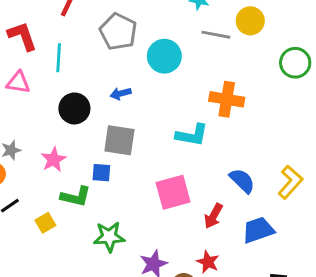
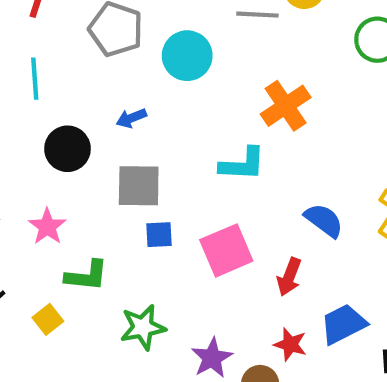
orange cross: (227, 99) -> (286, 106), turned -36
blue square: (101, 173) -> (159, 235), moved
blue trapezoid: (258, 230) -> (343, 324), moved

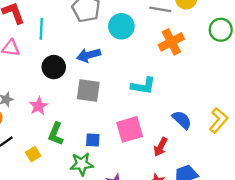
orange cross: (286, 106) -> (171, 42), moved
blue arrow: (131, 118) -> (89, 55), size x1.5
blue square: (159, 235) -> (93, 140), moved
green L-shape: (87, 276) -> (56, 134), turned 100

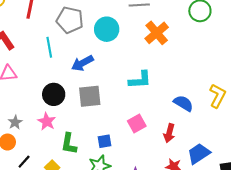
cyan line: (41, 29) -> (49, 47), moved
black circle: (54, 67) -> (54, 94), moved
pink square: (130, 129) -> (137, 124), size x0.7

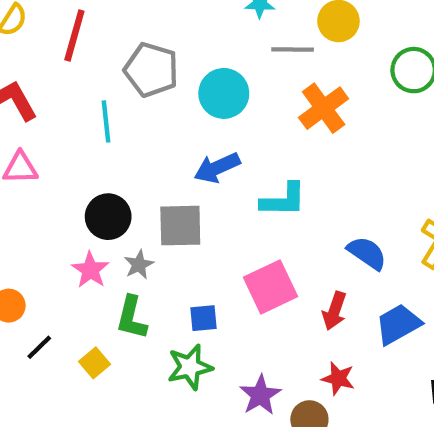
blue arrow: (82, 63) -> (217, 168), moved
gray star: (15, 122) -> (139, 265), moved
pink square: (137, 124) -> (270, 287), size x1.4
blue trapezoid: (199, 154) -> (398, 324), moved

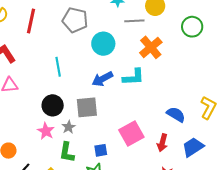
gray pentagon: (151, 70) -> (75, 20), moved
cyan line: (106, 121) -> (58, 67), moved
cyan L-shape: (283, 200) -> (133, 77), moved

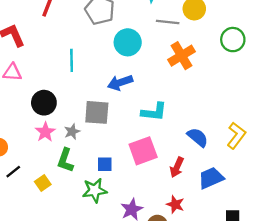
cyan L-shape: (133, 77) -> (154, 112), moved
black circle: (53, 105) -> (44, 103), moved

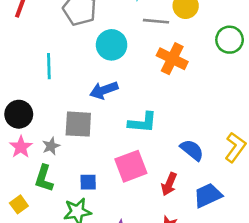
orange cross: (181, 56) -> (172, 59), turned -32

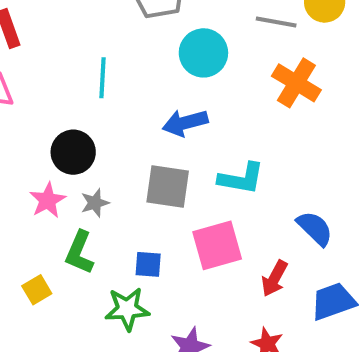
black circle: (19, 114) -> (73, 152), moved
gray square: (78, 124) -> (168, 186), moved

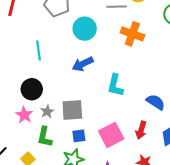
cyan L-shape: (241, 178) -> (115, 85), turned 105
gray square: (168, 186) -> (72, 110), moved
pink square: (217, 245) -> (111, 135), moved

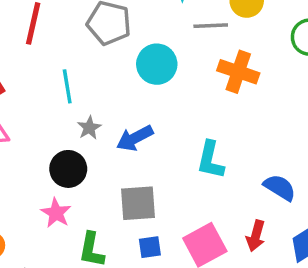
cyan line: (39, 51) -> (67, 86), moved
blue arrow: (83, 64) -> (135, 138), moved
gray star: (47, 112) -> (89, 128), moved

